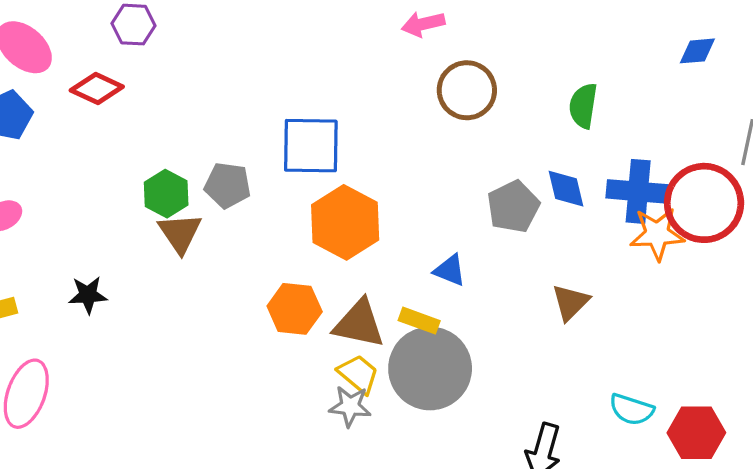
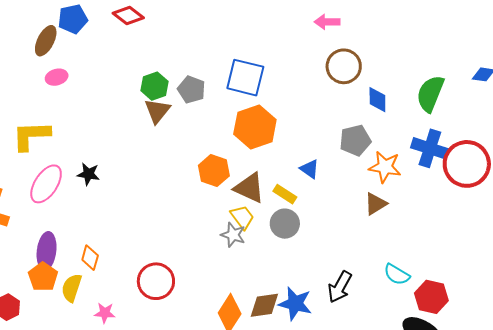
green semicircle: (583, 106) -> (430, 94), moved, size x1.4
blue diamond: (566, 189) -> (377, 100), moved
orange star: (657, 234) -> (385, 167), moved
black star: (88, 295) -> (88, 174), moved
gray circle: (430, 368) -> (285, 224), size x0.6

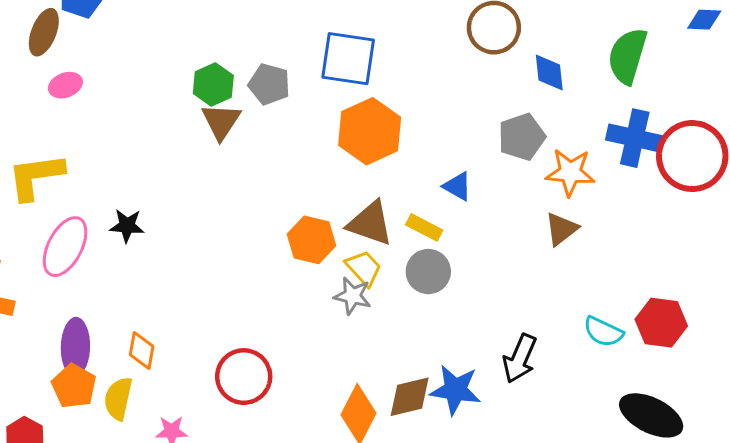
orange hexagon: (214, 171) -> (312, 240), moved
red hexagon: (431, 297) -> (661, 323), moved

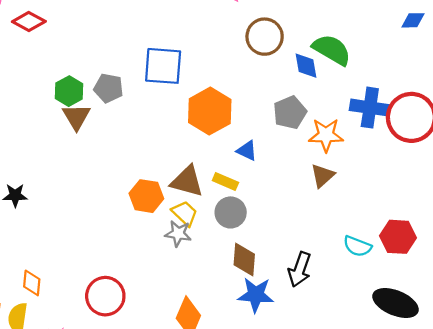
green semicircle: (627, 56) -> (332, 50), moved, turned 108
orange hexagon: (370, 131) -> (210, 111), moved
brown diamond: (410, 397) -> (244, 260), moved, turned -68

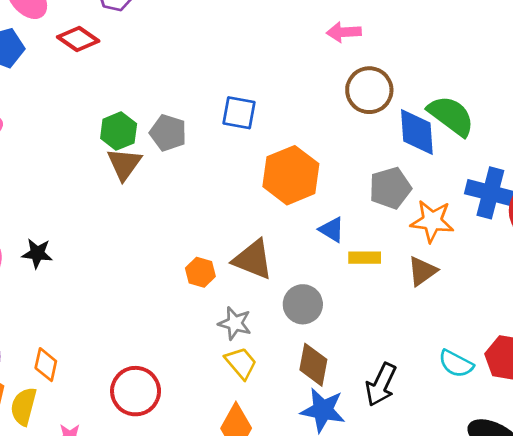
blue square: (163, 66) -> (239, 113), size x0.7
blue diamond: (306, 66) -> (417, 132), size x1.4
yellow rectangle: (225, 182) -> (365, 258), moved, turned -30
orange hexagon: (146, 196) -> (200, 272), size x0.7
yellow trapezoid: (185, 213) -> (241, 363), moved

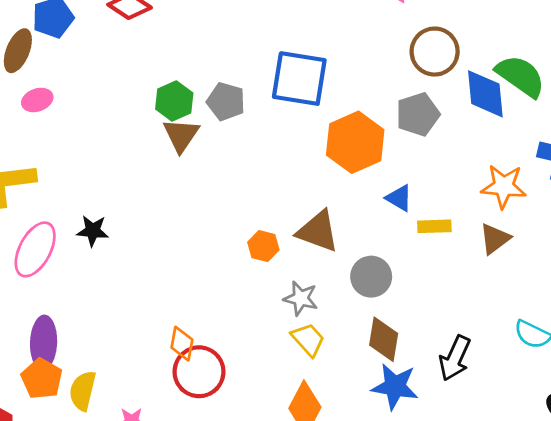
blue square: (239, 113) -> (299, 79), size x1.6
gray pentagon: (390, 188) -> (418, 114), moved
orange diamond: (46, 365) -> (182, 344), moved

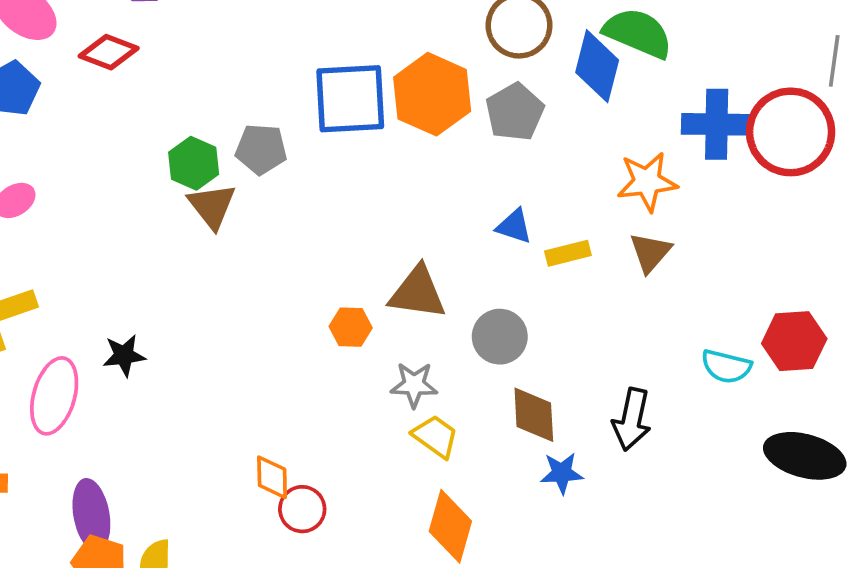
blue diamond: (485, 94) -> (597, 66), turned 32
orange hexagon: (355, 142) -> (432, 94), moved
red circle: (199, 372) -> (302, 509), size x0.7
blue star: (395, 386) -> (562, 473), size x0.7

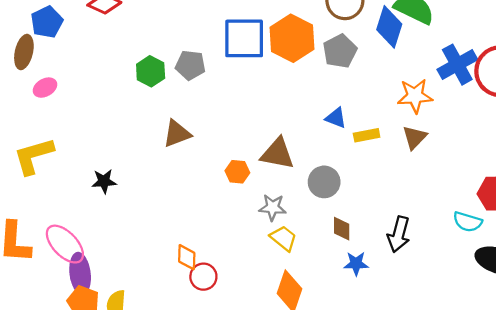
blue cross: (717, 124) -> (457, 65), turned -33
brown triangle: (212, 206) -> (177, 134), moved, turned 44
cyan semicircle: (726, 366) -> (468, 222), moved
pink ellipse: (54, 396) -> (65, 244), moved, turned -63
brown diamond: (534, 415) -> (342, 229), size x0.7

